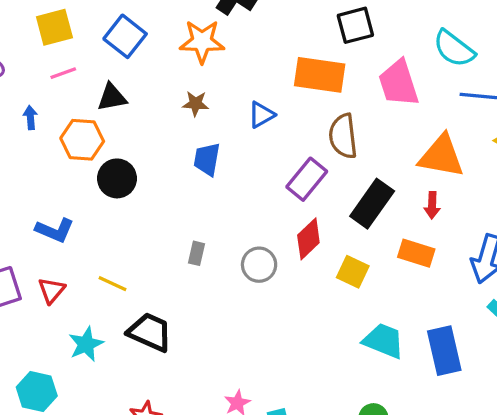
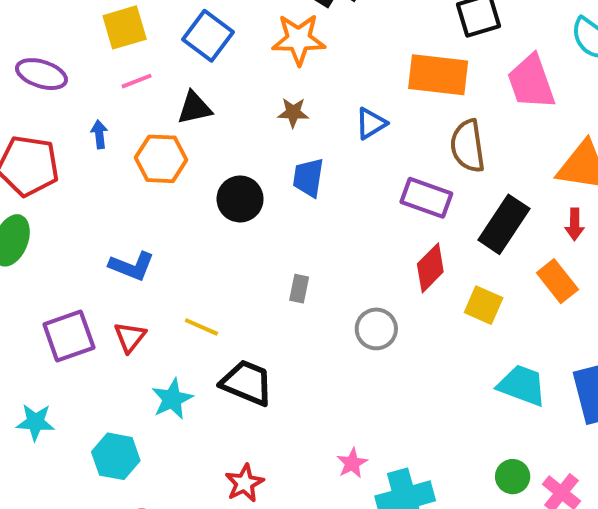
black circle: (117, 178) -> (240, 199), moved
purple rectangle: (307, 179) -> (426, 198), turned 72
orange rectangle: (416, 253) -> (557, 281), turned 36
gray circle: (259, 265) -> (376, 329), moved

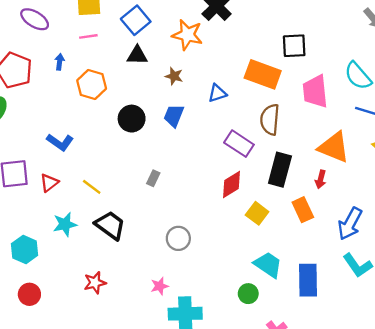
black triangle: (194, 108) -> (137, 55), moved
black rectangle: (504, 224) -> (280, 170), turned -32
gray circle: (376, 329) -> (178, 238), moved
green circle: (513, 477) -> (248, 294), moved

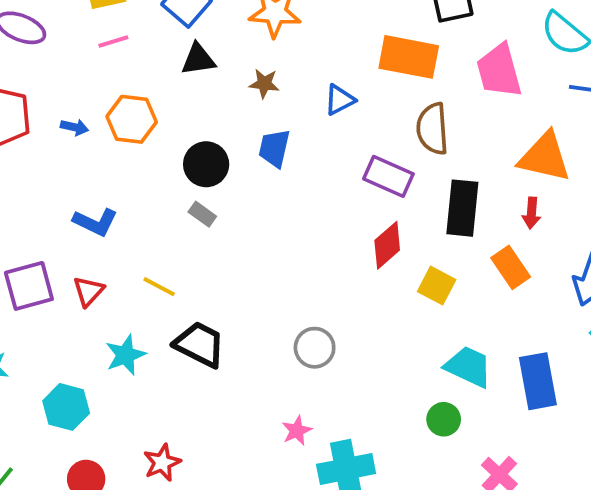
blue arrow: (60, 62) -> (75, 127), moved, turned 105
gray rectangle: (153, 178) -> (202, 214), moved, turned -70
red star: (95, 283) -> (162, 463), moved

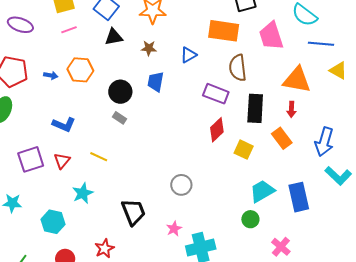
black trapezoid: (200, 344) -> (133, 212), moved, turned 44
cyan trapezoid: (468, 367) -> (262, 191), turned -52

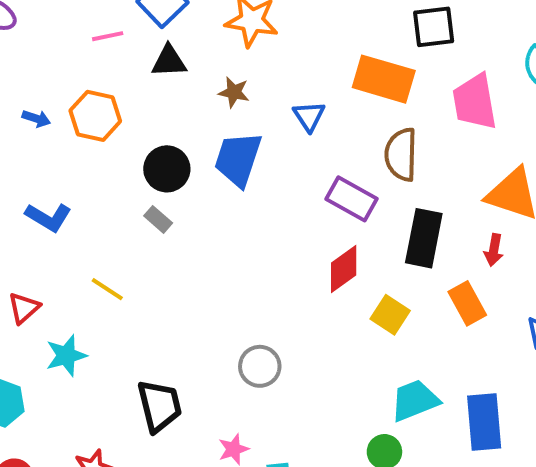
pink line: (69, 30) -> (108, 36), moved
blue triangle: (188, 55) -> (309, 116), turned -42
blue trapezoid: (156, 82) -> (238, 159), size x1.4
red triangle: (62, 161) -> (24, 308), moved

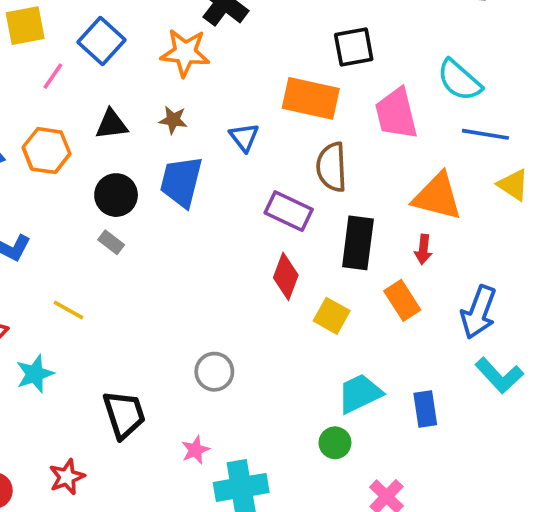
pink line: (108, 36) -> (53, 76), turned -40
black triangle: (169, 61) -> (112, 124), moved
red diamond: (344, 269) -> (286, 276), turned -30
blue rectangle: (484, 422) -> (425, 409), size x0.7

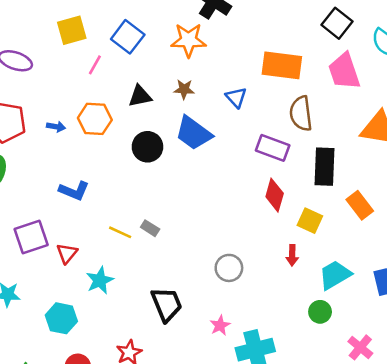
black square: (354, 47) -> (337, 23), moved, turned -36
blue trapezoid: (181, 182) -> (194, 133), turned -63
gray rectangle: (111, 242) -> (150, 228), moved
red arrow: (423, 249) -> (292, 255), moved

